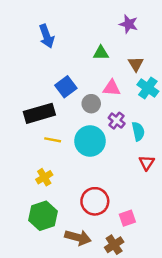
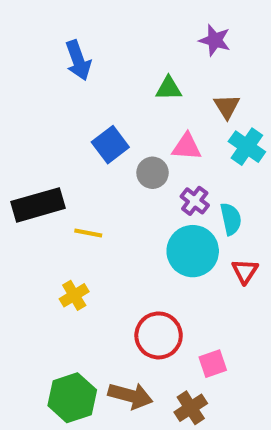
black rectangle: (39, 113) -> (38, 205), moved
cyan circle: (90, 141) -> (193, 251), moved
green hexagon: (43, 216) -> (72, 398), moved

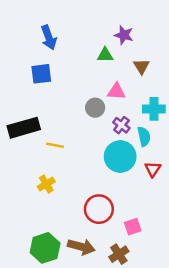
purple star: (215, 40) -> (124, 35), moved
blue square: (110, 145) -> (41, 74), moved, turned 30
cyan cross: (247, 147) -> (154, 109), moved, turned -35

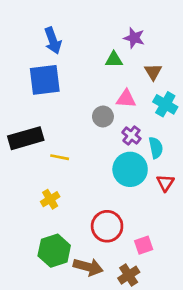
blue square: (41, 74) -> (45, 80), size x1.4
cyan cross: (154, 109) -> (165, 104), moved, turned 30
green hexagon: (45, 248) -> (54, 251), moved

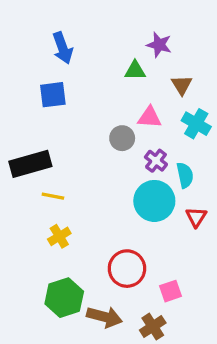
blue square: (45, 80) -> (53, 95), size x0.7
yellow line: (60, 157) -> (53, 196), moved

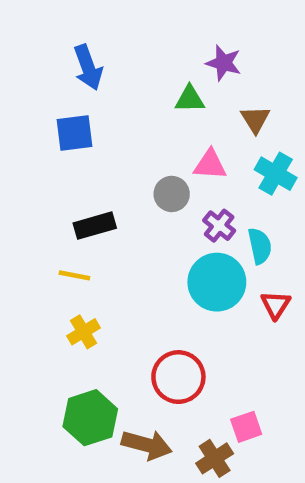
black rectangle: (30, 164) -> (95, 226), moved, size x0.7
pink square: (170, 291) -> (246, 427), moved

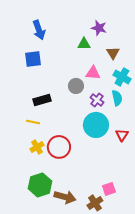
cyan semicircle: (260, 246) -> (117, 98), moved
red circle: (178, 377) -> (59, 147), moved

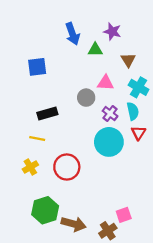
blue arrow: (39, 30) -> (72, 34), moved
red triangle: (122, 135) -> (139, 133), moved
yellow cross: (37, 147) -> (30, 167), moved

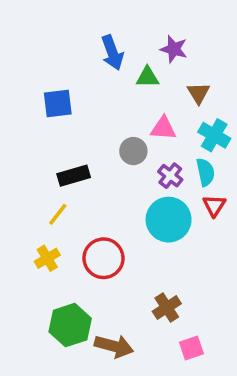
yellow line: (37, 139) -> (58, 214), turned -63
pink square: (124, 215) -> (191, 348), moved
brown cross: (108, 231) -> (167, 307), moved

